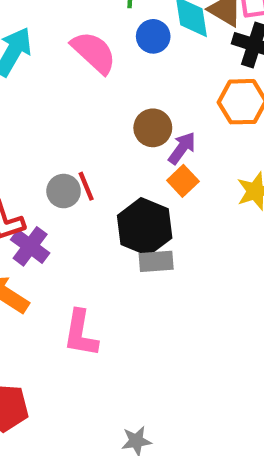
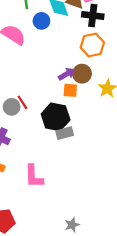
brown circle: (153, 128) -> (82, 74), moved
purple arrow: (182, 148) -> (67, 74), turned 35
orange square: (183, 181) -> (70, 90), turned -32

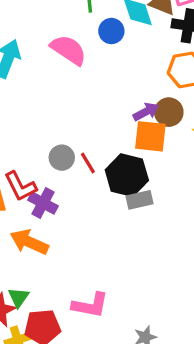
orange square: (70, 90) -> (150, 136), size x1.5
red line: (22, 102) -> (88, 163), moved
pink L-shape: (34, 176) -> (90, 305), moved, turned -80

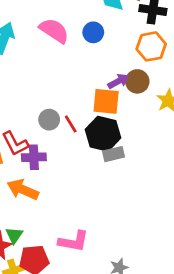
blue circle: (111, 31) -> (93, 32), moved
orange square: (150, 136) -> (106, 101), moved
purple cross: (43, 203) -> (34, 157), turned -30

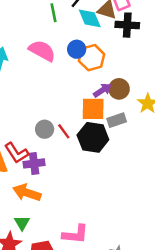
orange hexagon: (151, 46) -> (92, 58), moved
gray rectangle: (114, 154) -> (117, 120), moved
green triangle: (14, 235) -> (22, 223), moved

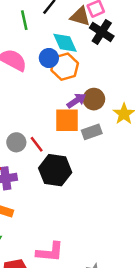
cyan diamond: (90, 18) -> (65, 43), moved
black cross: (127, 25) -> (102, 32), turned 30
black hexagon: (93, 137) -> (55, 170), moved

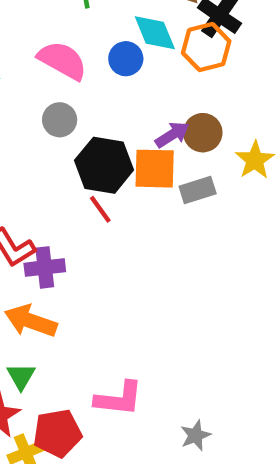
orange hexagon: (65, 67) -> (206, 47), moved
gray circle: (16, 142) -> (60, 120), moved
black hexagon: (55, 170) -> (104, 165), moved

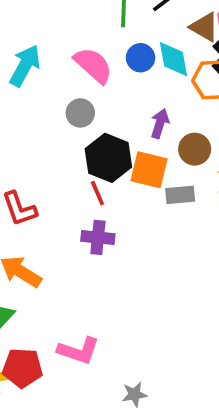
blue circle: (126, 59) -> (141, 58), moved
purple arrow: (172, 135) -> (160, 123), moved, turned -52
purple cross: (45, 267) -> (98, 237), moved

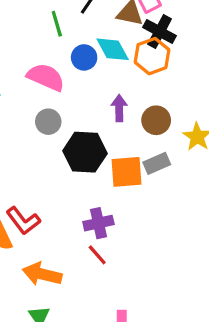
orange square: (149, 170) -> (127, 172), moved
red line: (97, 193) -> (97, 255), moved

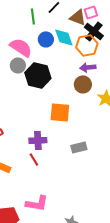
purple arrow: (119, 108) -> (88, 67), moved, turned -105
gray circle: (48, 122) -> (18, 65), moved
black hexagon: (85, 152) -> (38, 75), moved
gray rectangle: (157, 163) -> (79, 147), moved

